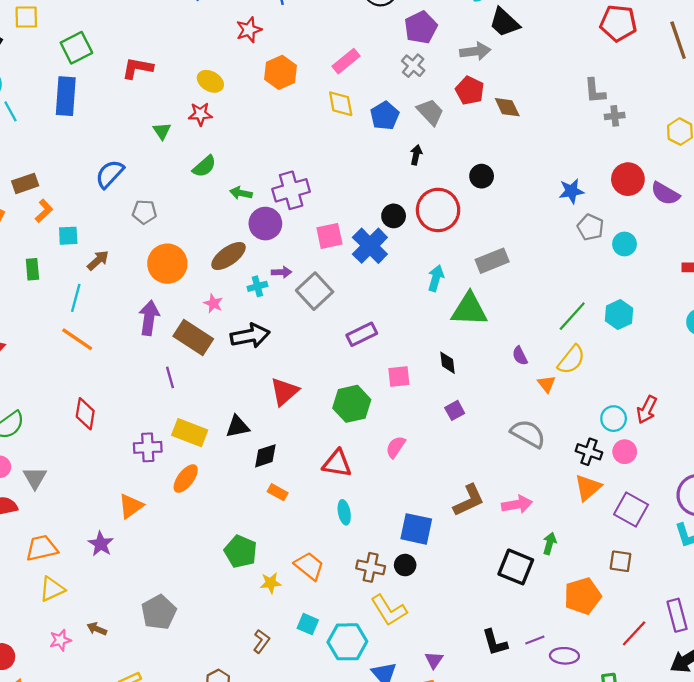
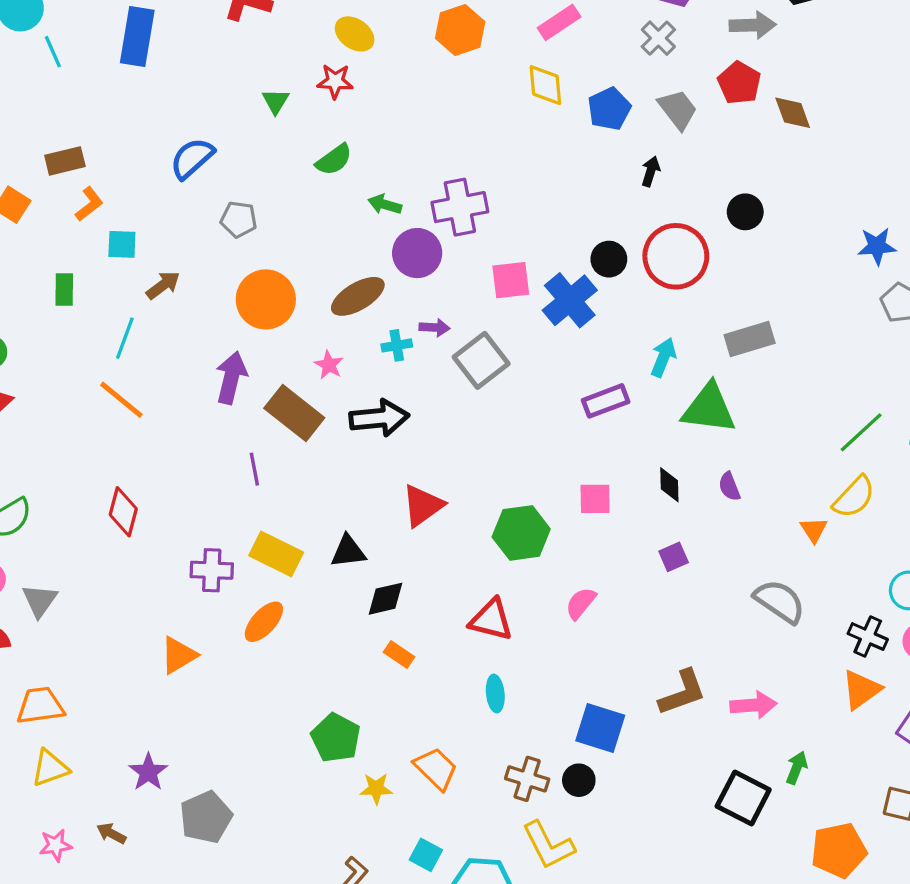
purple rectangle: (362, 334) -> (606, 401), moved
purple semicircle: (520, 356) -> (729, 487), moved
purple star: (101, 544) -> (148, 772), moved

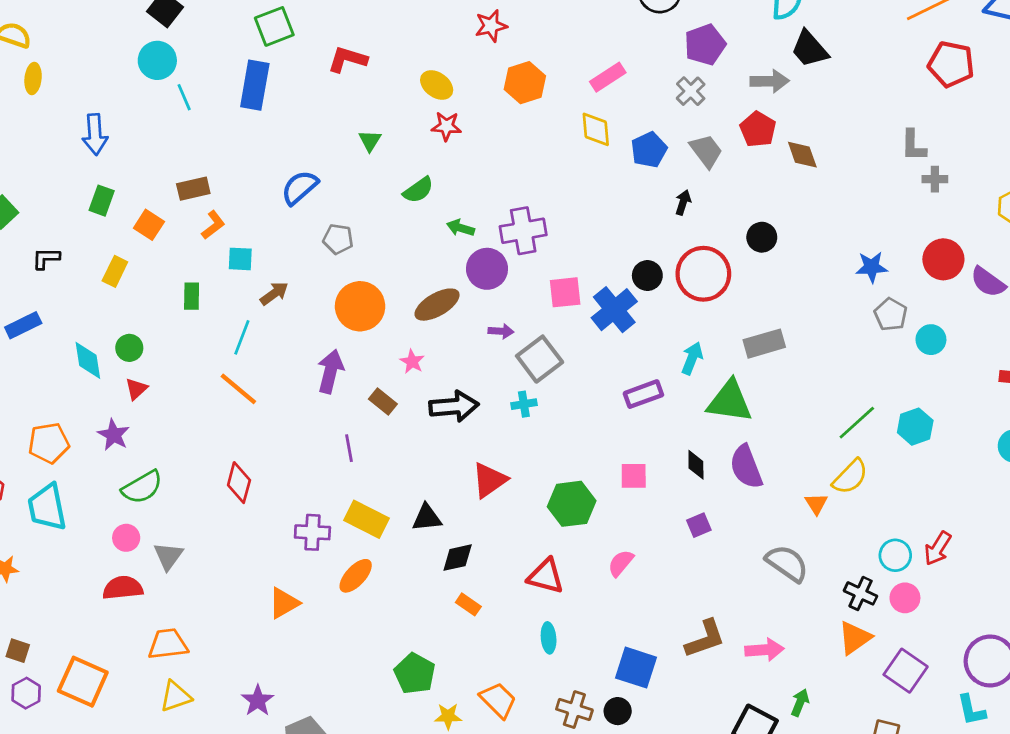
red star: (335, 81) -> (446, 126), moved
cyan cross: (397, 345) -> (524, 404), moved
brown rectangle: (294, 413) -> (383, 401), size x0.6
purple semicircle: (729, 487) -> (746, 467), size x1.8

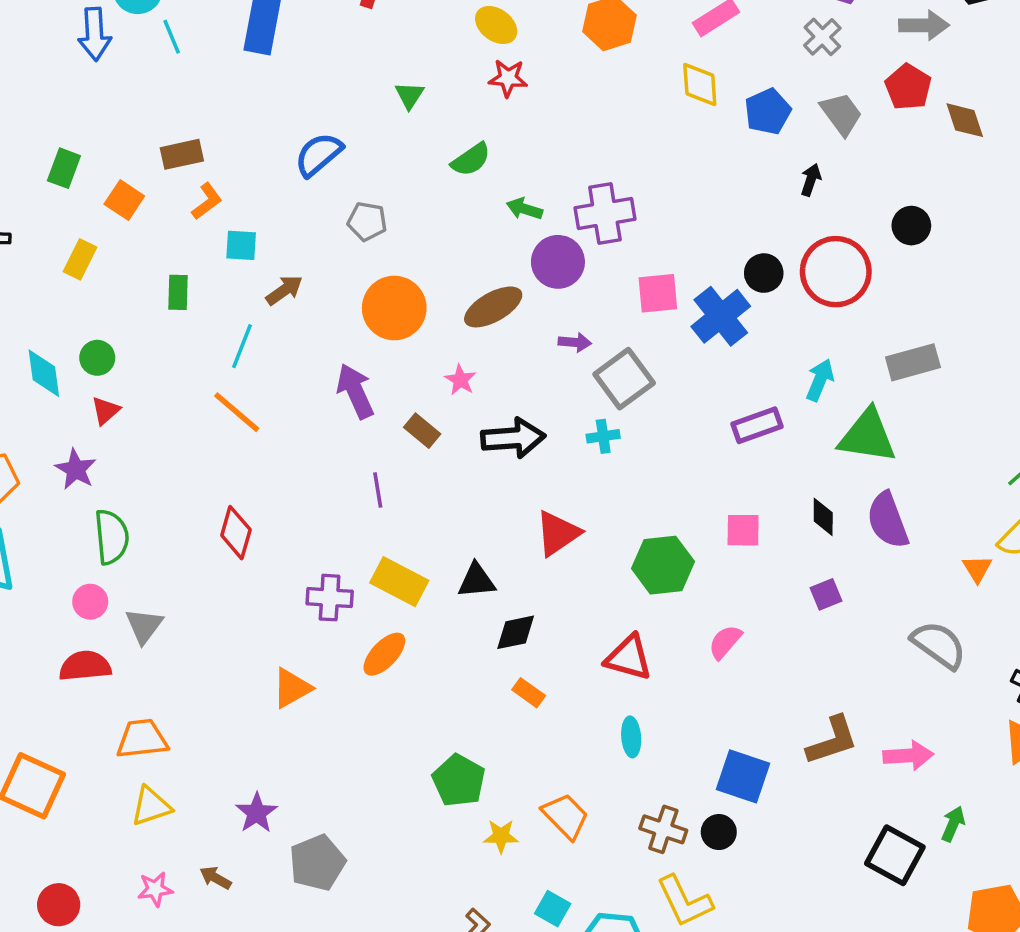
blue arrow: (95, 134) -> (95, 34), moved
purple arrow: (330, 371) -> (355, 391), turned -39
green semicircle: (142, 487) -> (112, 537), turned -66

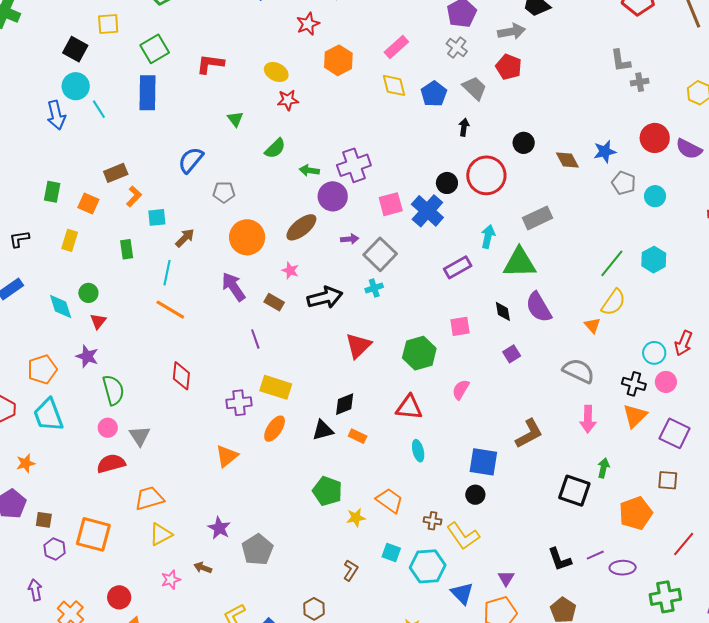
brown diamond: (965, 120) -> (567, 160), moved
black triangle: (477, 581) -> (323, 430), moved
pink arrow: (908, 756) -> (588, 419), moved, turned 104
brown cross: (663, 829) -> (433, 521), moved, size x0.7

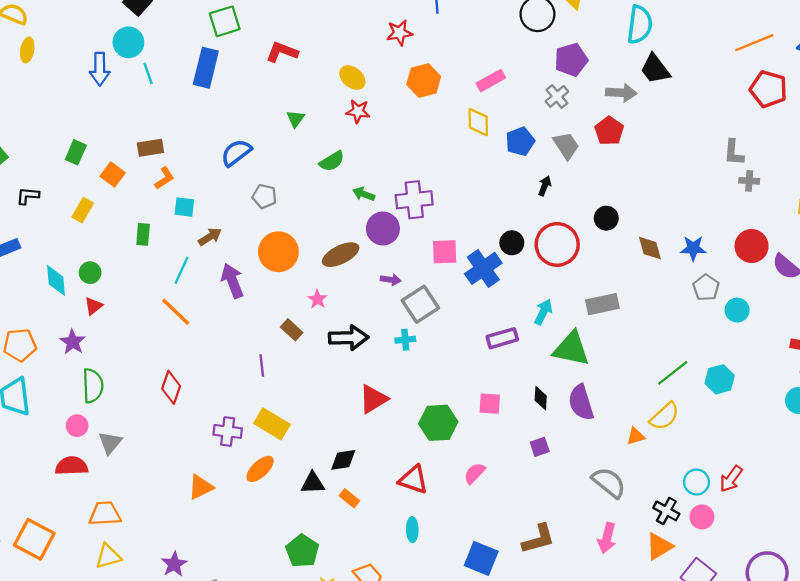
purple arrow: (233, 287) -> (232, 281), moved
orange triangle: (592, 325) -> (636, 436), turned 42

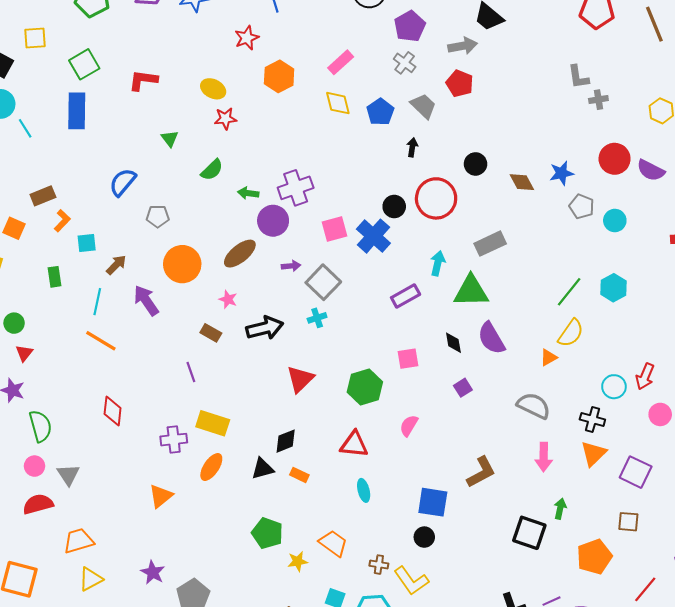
pink circle: (702, 517) -> (660, 414), moved

